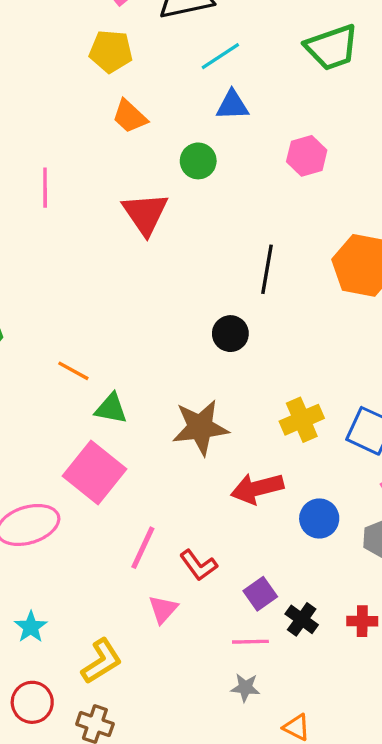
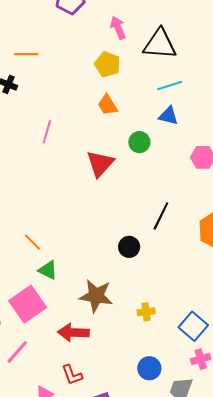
yellow cross: (302, 420) -> (146, 312), moved, size x0.7
red arrow: (257, 488) -> (73, 333), moved
pink line: (143, 548) -> (17, 352), moved

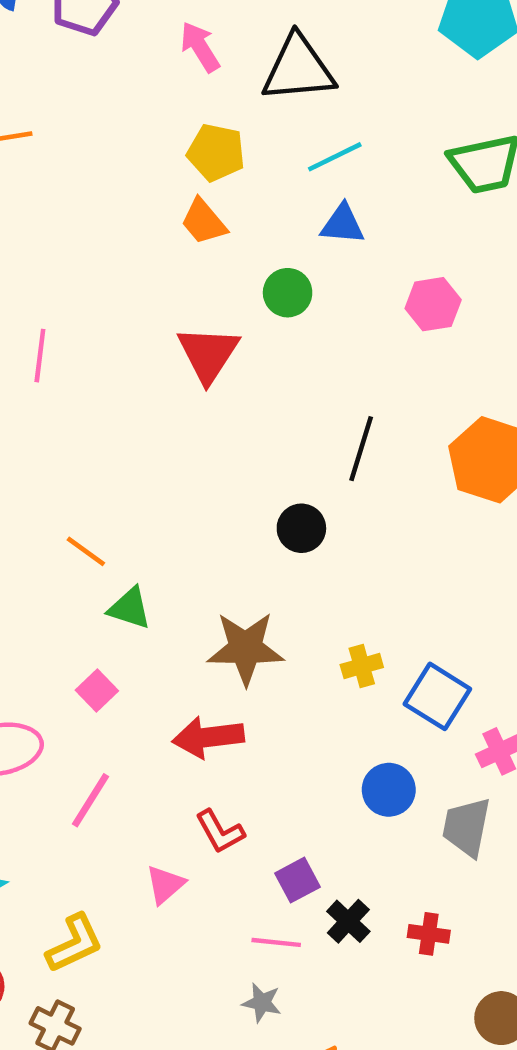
yellow pentagon: (107, 64) -> (216, 152), moved
pink line: (47, 132) -> (40, 356), moved
pink square: (28, 304) -> (97, 691), size x0.5
blue square: (193, 326) -> (437, 696), moved

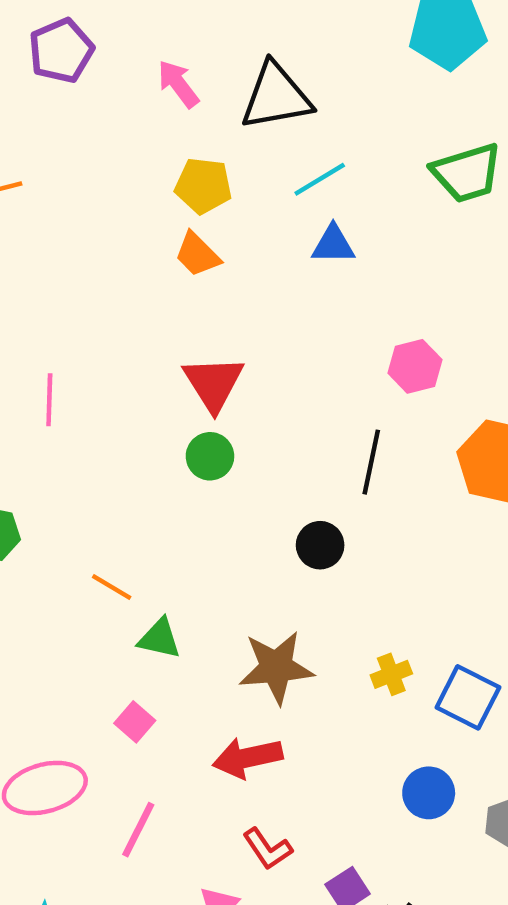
green circle: (288, 293) -> (210, 456), moved
pink hexagon: (433, 304) -> (415, 366), moved

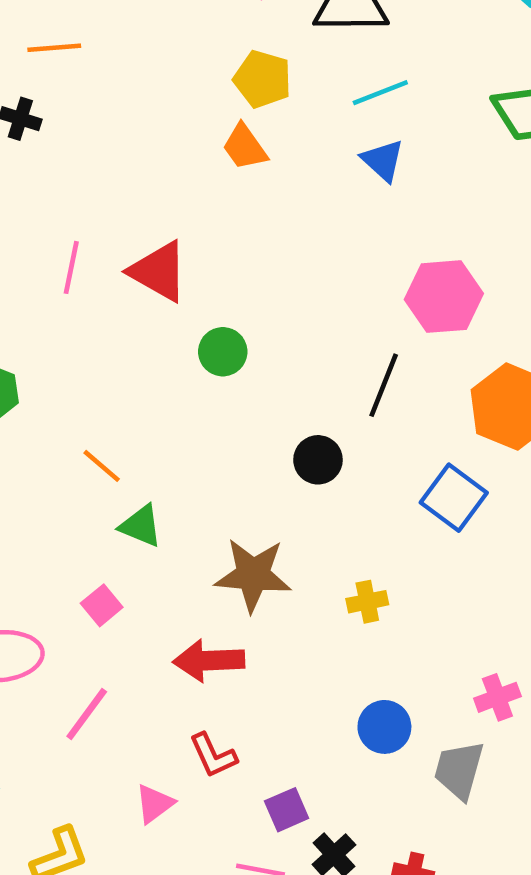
blue triangle: (333, 244) -> (383, 160), turned 33
pink hexagon: (415, 366) -> (444, 297), size x1.4
red triangle: (213, 383) -> (159, 271), moved, turned -38
blue square: (468, 697) -> (454, 498), moved

